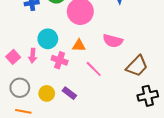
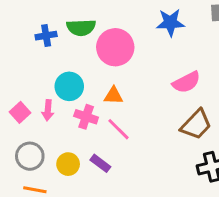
pink semicircle: (113, 41) -> (186, 82), moved, turned -42
pink line: (94, 69) -> (119, 129), moved

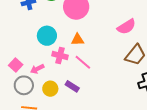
pink arrow: (48, 110) -> (37, 69), moved, turned 64
pink square: (20, 112) -> (16, 65), moved

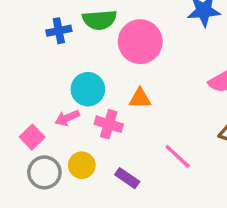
pink line: (83, 62) -> (178, 156), moved
pink arrow: (37, 69) -> (67, 118), moved
yellow circle: (50, 89) -> (82, 165), moved

